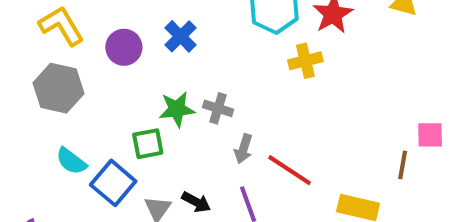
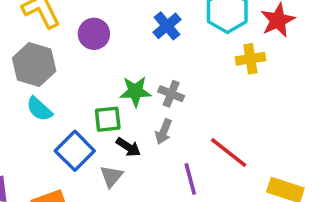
blue cross: (181, 36) -> (167, 26), moved
gray arrow: (244, 149) -> (164, 132), moved
cyan semicircle: (71, 161) -> (39, 109), moved
black arrow: (196, 202) -> (128, 147), moved

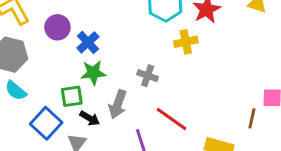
blue cross: (167, 26) -> (88, 42), moved
gray cross: (171, 94) -> (148, 76), moved
gray arrow: (164, 132) -> (118, 104), size x1.4

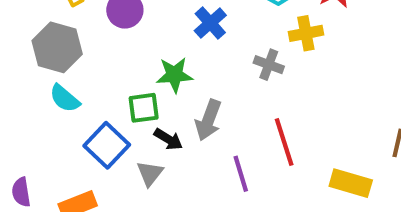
blue cross: (88, 42) -> (210, 23), moved
gray cross: (148, 76) -> (269, 65), moved
red line: (172, 119) -> (284, 142), turned 36

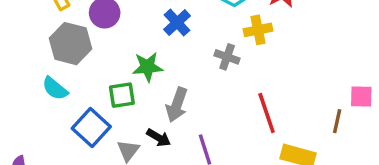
gray hexagon: (57, 47) -> (70, 44), moved
black arrow: (168, 139) -> (159, 138), moved
red line: (284, 142) -> (267, 113), moved

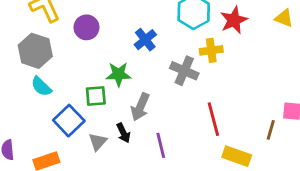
gray hexagon: (70, 44) -> (35, 51), moved
gray cross: (227, 57) -> (184, 71), size x1.4
black arrow: (159, 138) -> (123, 133), turned 30

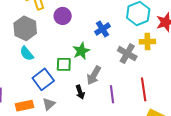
green star: (118, 74) -> (81, 51), turned -30
gray triangle: (98, 142) -> (49, 104), moved
purple line: (161, 145) -> (112, 94), moved

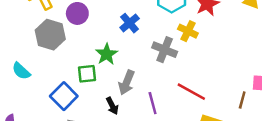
gray hexagon: (25, 28) -> (50, 35), moved
yellow cross: (147, 42) -> (188, 31), turned 35
cyan semicircle: (27, 54) -> (21, 71), moved
red line: (144, 89) -> (191, 92), turned -45

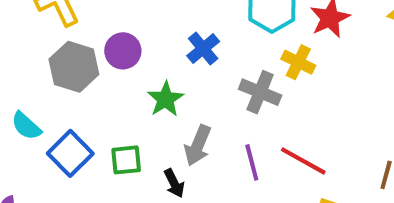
purple circle: (77, 13) -> (123, 51), moved
green square: (87, 74) -> (126, 160), moved
blue square: (64, 96) -> (70, 153), moved
purple line: (153, 103) -> (252, 162), moved

